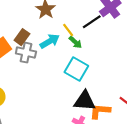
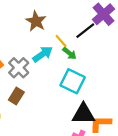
brown rectangle: (22, 37) -> (16, 96), moved
gray cross: (26, 53) -> (19, 68), turned 36

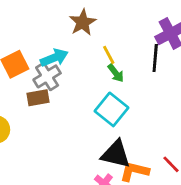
black line: (85, 31) -> (155, 58), moved, turned -60
cyan arrow: (43, 54) -> (54, 58), moved
brown rectangle: (16, 96) -> (38, 98), moved, turned 35

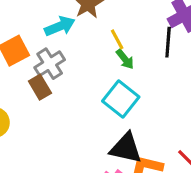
cyan arrow: (54, 58) -> (60, 26), moved
brown rectangle: (38, 98) -> (40, 87), turned 70

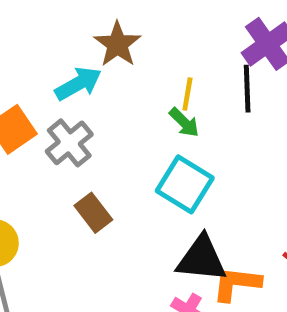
yellow line: (117, 39) -> (187, 94), moved, turned 45
brown rectangle: (40, 87) -> (93, 213), moved

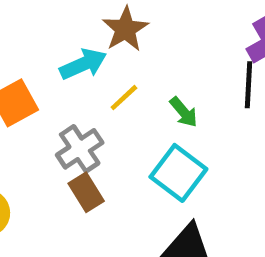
yellow line: (187, 94) -> (124, 98), moved, turned 32
gray cross: (69, 143) -> (80, 149), moved

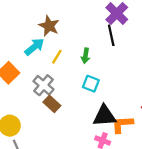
green arrow: (184, 112) -> (86, 56), turned 64
cyan square: (178, 173) -> (91, 84), size x0.7

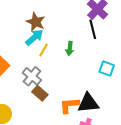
cyan arrow: (34, 47) -> (34, 37), moved
cyan square: (91, 84) -> (107, 68), moved
orange L-shape: (122, 124) -> (69, 105), moved

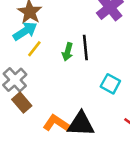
black line: (93, 29) -> (85, 48), moved
orange L-shape: (69, 105) -> (57, 123), turned 30

